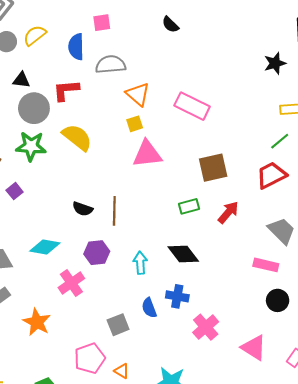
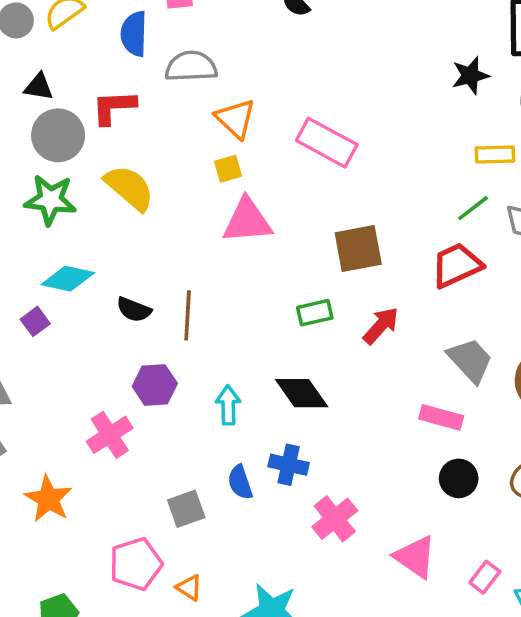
purple square: (15, 191) -> (35, 321), moved
cyan diamond: (45, 247) -> (68, 279), moved

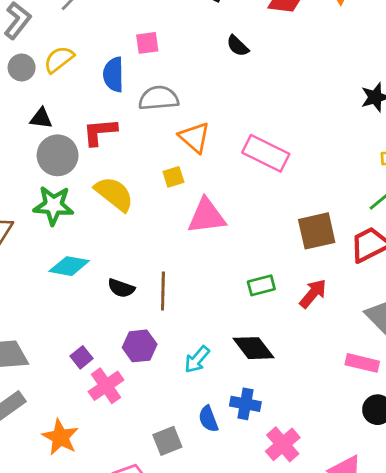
yellow square: (228, 169) -> (173, 177), moved
brown square: (358, 248) -> (317, 231), moved
purple square: (35, 321) -> (82, 357), moved
cyan arrow: (228, 405) -> (197, 359), turned -136

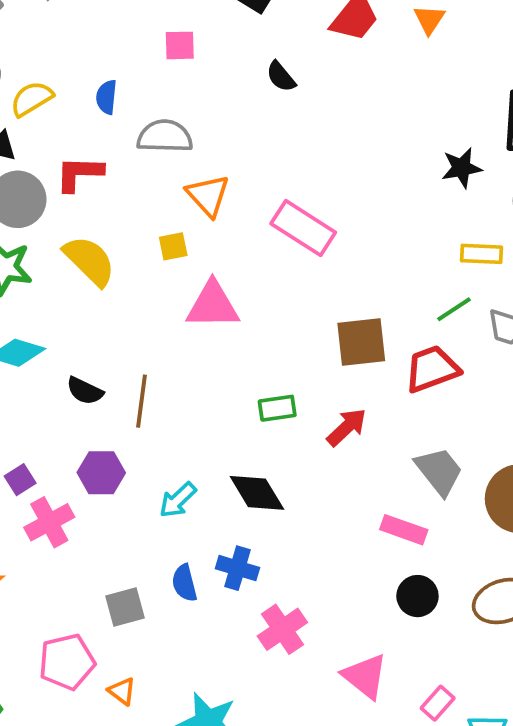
pink square: (147, 43) -> (180, 45), moved
yellow semicircle: (59, 59) -> (32, 99), moved
blue semicircle: (113, 74) -> (107, 97), size x0.7

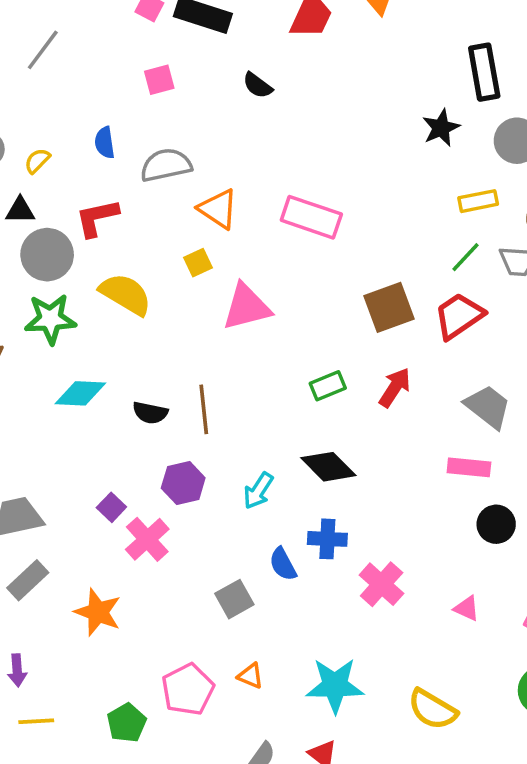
yellow semicircle: (32, 99) -> (37, 161), size x0.7
pink pentagon: (67, 662) -> (188, 689), moved
pink triangle: (365, 676) -> (467, 608), size x0.6

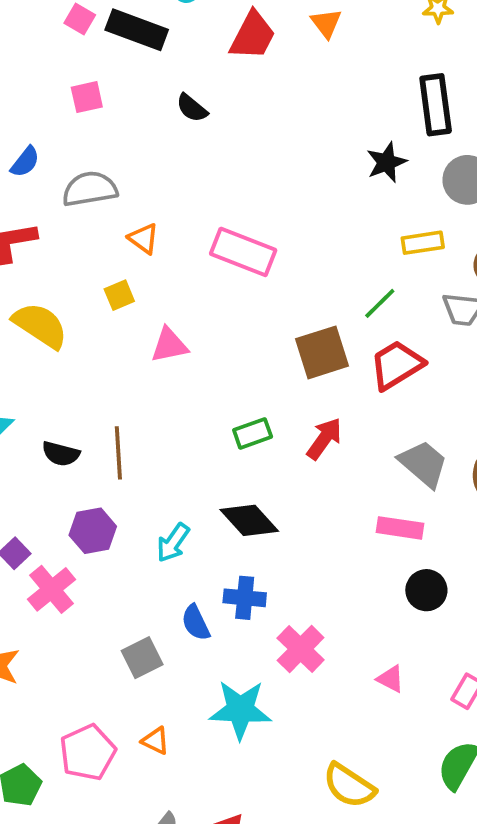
blue semicircle: (105, 143) -> (25, 162), turned -136
orange triangle: (218, 209) -> (144, 239), size x0.7
green line: (466, 257) -> (380, 303), moved
pink triangle: (247, 307) -> (169, 345), size x0.7
cyan star: (335, 685) -> (240, 710), moved

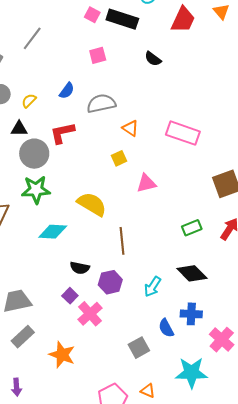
yellow semicircle: (40, 325) -> (92, 204), moved
black semicircle: (61, 454) -> (80, 268), moved

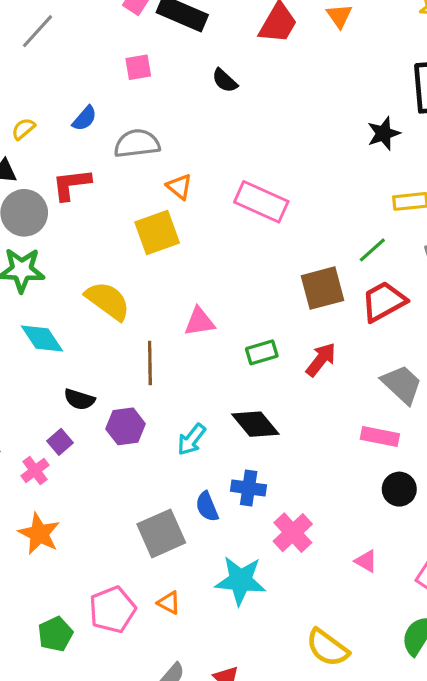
yellow square: (119, 158) -> (157, 233), size x1.8
pink triangle: (146, 183) -> (199, 322), moved
cyan diamond: (53, 232) -> (42, 338), turned 48
pink cross: (90, 314) -> (35, 471), moved, size x0.7
gray square: (139, 348) -> (161, 533), size x1.4

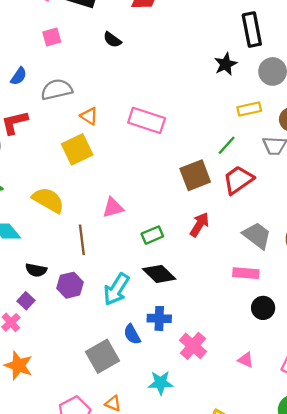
green rectangle: (262, 352) -> (152, 235), moved
cyan arrow: (191, 439) -> (116, 289), size x1.4
cyan star: (240, 581) -> (161, 383), size x0.7

